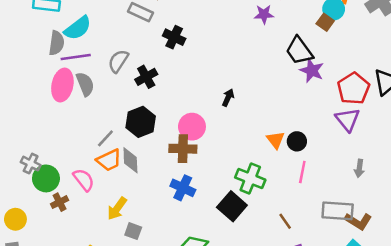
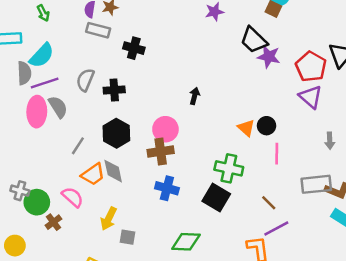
black cross: (146, 77) -> (114, 90), turned 35
gray line: (105, 138) -> (78, 146), moved

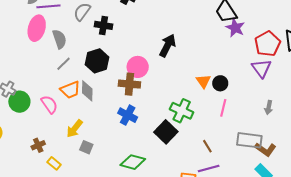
black arrow: (195, 96) -> (168, 45), size x1.6
gray semicircle: (58, 107) -> (59, 39), moved
brown cross: (53, 222) -> (38, 145), moved

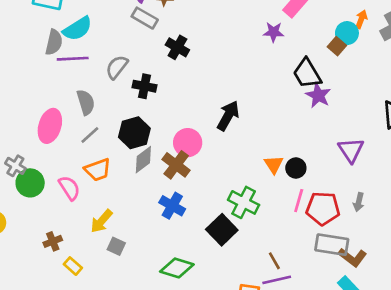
pink ellipse: (37, 28) -> (50, 126), moved
red pentagon: (267, 44) -> (323, 208), moved, turned 30
brown cross: (129, 84) -> (176, 165), turned 30
gray diamond: (87, 91) -> (143, 160), moved, turned 50
brown line: (207, 146) -> (274, 261), moved

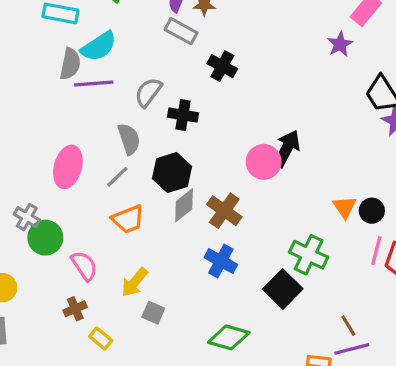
purple star: (274, 32) -> (340, 44), turned -30
gray semicircle: (86, 102) -> (129, 139), moved
pink circle: (188, 143) -> (264, 162), moved
pink semicircle: (69, 188) -> (84, 266), moved

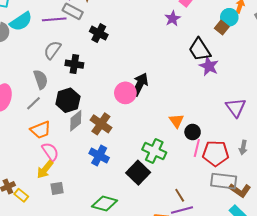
purple line: (94, 83) -> (54, 19), moved
black circle: (372, 211) -> (193, 132), moved
pink semicircle: (84, 266) -> (50, 152), moved
gray square: (153, 313) -> (57, 188), turned -32
yellow rectangle: (101, 338) -> (21, 195), moved

